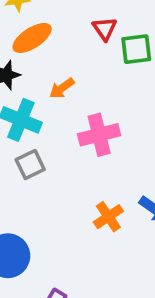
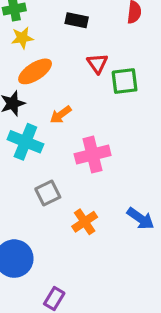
gray square: (30, 165) -> (48, 193), moved
orange cross: (108, 217) -> (85, 222), moved

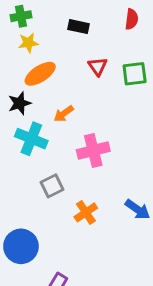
green square: (125, 81) -> (135, 74), moved

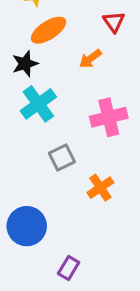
orange arrow: (64, 114) -> (90, 59), moved
cyan cross: (31, 139) -> (38, 104), turned 32

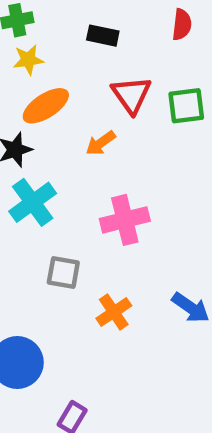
red triangle: (114, 22) -> (131, 95), size x1.4
gray square: (62, 157) -> (63, 273), turned 36

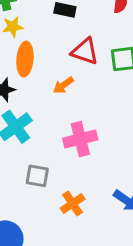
red triangle: (131, 95) -> (85, 51), turned -36
orange ellipse: (46, 106) -> (25, 59), turned -52

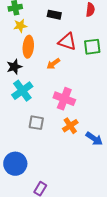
pink cross: (80, 139) -> (64, 99), turned 35
orange cross: (73, 204) -> (70, 126), moved

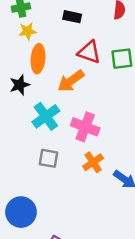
orange arrow: (53, 64) -> (71, 81), size x1.5
cyan cross: (22, 91) -> (46, 116), moved

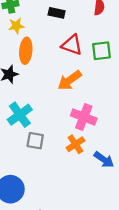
orange arrow: (71, 81) -> (70, 80), moved
cyan cross: (46, 116) -> (20, 115), moved
pink cross: (85, 127) -> (84, 117), moved

